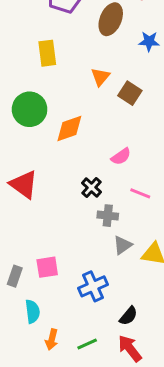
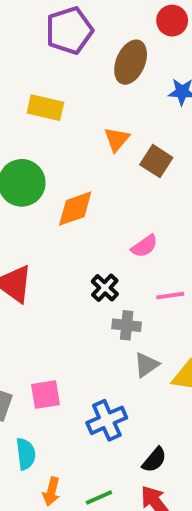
yellow rectangle: (47, 53) -> (45, 108), turned -70
pink line: (140, 193) -> (170, 296), turned -30

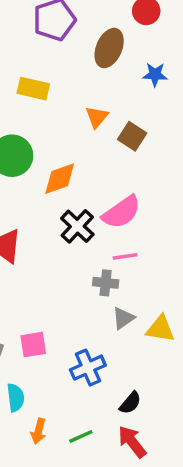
pink semicircle: (144, 246) -> (121, 212), size x1.6
black cross: (105, 288) -> (77, 226), moved, size x1.4
pink line: (170, 296) -> (125, 256), moved

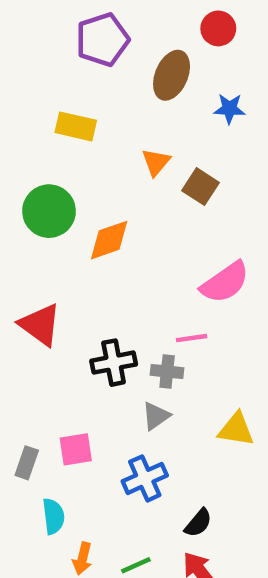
pink semicircle: (121, 212) -> (225, 282), moved
black cross: (77, 226) -> (114, 363), moved, turned 36
gray triangle: (123, 318) -> (156, 416), moved

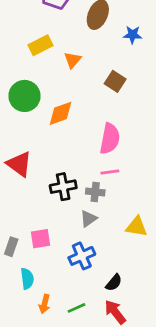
yellow rectangle: (76, 126) -> (40, 45), turned -40
orange triangle: (156, 162) -> (72, 60), moved
pink semicircle: (225, 282) -> (110, 139), moved, turned -44

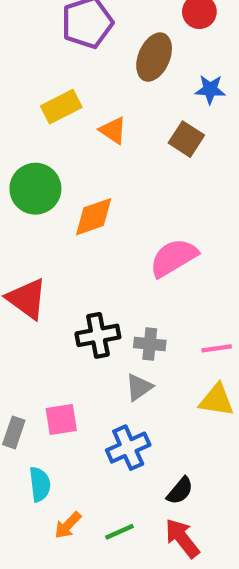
orange triangle: (72, 60) -> (113, 130), turned -36
brown square: (115, 81) -> (186, 139), moved
pink semicircle: (110, 139) -> (173, 258), turned -132
pink line: (110, 172) -> (217, 348), moved
orange arrow: (44, 304) -> (68, 525), turned 30

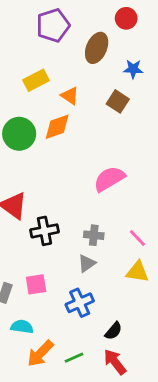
orange diamond: (94, 217) -> (57, 127), moved
black cross: (98, 335) -> (44, 231), moved
pink line: (217, 348) -> (137, 238), turned 54
cyan semicircle: (40, 484) -> (22, 327), turned -75
orange arrow: (68, 525) -> (40, 353), size x1.5

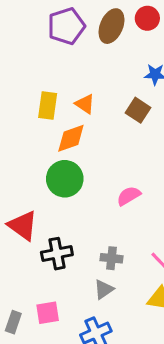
brown ellipse: (97, 48) -> (111, 26), moved
yellow rectangle: (36, 80) -> (48, 106), moved, turned -55
green circle: (19, 134) -> (65, 179), moved
pink semicircle: (109, 179) -> (129, 196), size x0.7

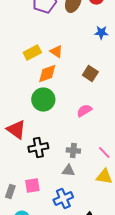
yellow rectangle: (48, 106) -> (32, 53), turned 54
brown square: (138, 110) -> (90, 74), moved
gray triangle: (104, 289) -> (68, 171), turned 40

